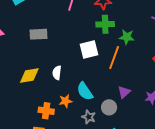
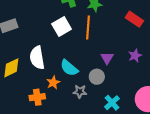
white semicircle: (57, 73) -> (37, 58), size x1.6

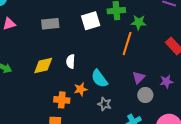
white square: (62, 27) -> (91, 21), moved
white semicircle: (37, 58) -> (71, 61), size x0.6
gray circle: (97, 77) -> (145, 95), moved

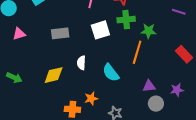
white semicircle: (71, 61) -> (81, 63), moved
purple triangle: (139, 77) -> (149, 86), turned 40
cyan semicircle: (99, 79) -> (111, 73), moved

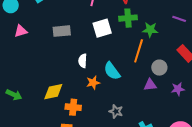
purple line: (179, 12) -> (179, 19), moved
yellow diamond: (54, 75) -> (53, 92), moved
green arrow: (14, 78) -> (14, 95), moved
orange star: (91, 98) -> (93, 83), moved
gray circle: (156, 104) -> (159, 68), moved

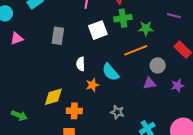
gray rectangle: (62, 31) -> (58, 36), turned -72
orange line: (139, 51) -> (136, 50), turned 55
green arrow: (14, 95) -> (19, 115), moved

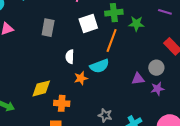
orange line: (136, 50) -> (112, 41), moved, turned -50
gray circle: (158, 65) -> (156, 68), moved
cyan semicircle: (111, 72) -> (99, 66), turned -72
purple star: (177, 86) -> (157, 89), moved
gray star: (117, 112) -> (105, 115), moved

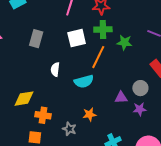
orange star: (81, 78) -> (89, 114), moved
gray star: (105, 115) -> (69, 129), moved

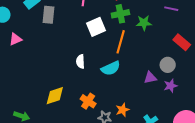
gray rectangle: (36, 39) -> (48, 15), moved
orange star: (89, 114) -> (122, 110), moved
orange cross: (43, 115) -> (88, 101), moved, turned 35

